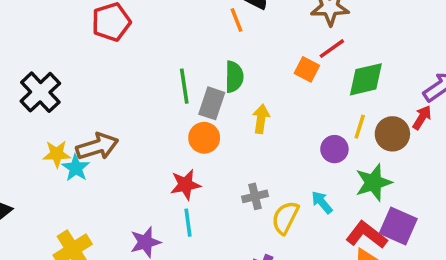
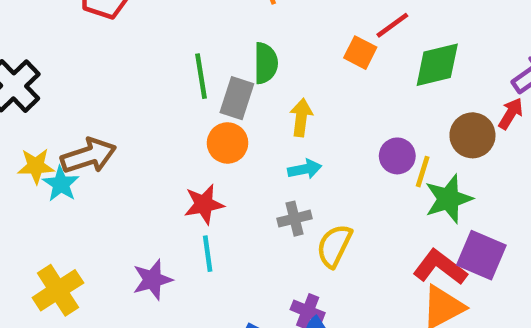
yellow line: (360, 127) -> (423, 172), moved
cyan arrow: (322, 202) -> (305, 169), moved, turned 120

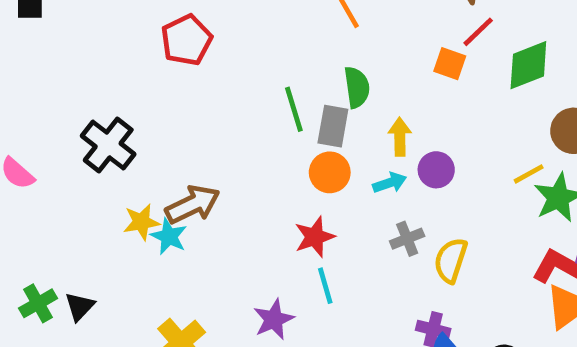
purple circle: (397, 156) -> (436, 170), moved
cyan arrow: (305, 169) -> (390, 183), moved
yellow line: (423, 172) -> (529, 174), turned 52

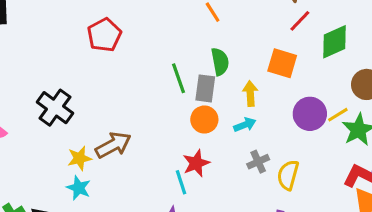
orange square: (450, 64) -> (282, 63), moved, size x1.4
purple circle: (436, 170) -> (310, 114), moved, size x1.4
cyan star: (169, 236) -> (79, 188), moved
cyan line: (325, 286) -> (181, 182), moved

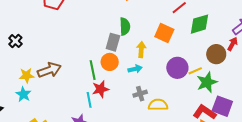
green line: (178, 78) -> (93, 70), moved
black cross: (55, 108) -> (15, 41), size x0.6
yellow semicircle: (288, 175) -> (158, 105), turned 66

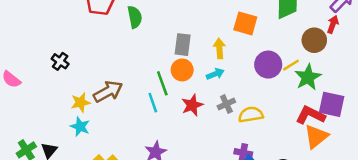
green semicircle: (125, 26) -> (135, 17), moved
red star: (100, 89) -> (192, 105), moved
cyan line: (89, 100) -> (153, 103), moved

